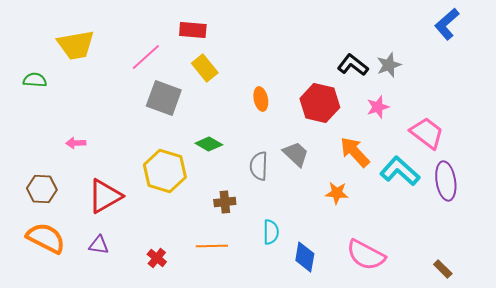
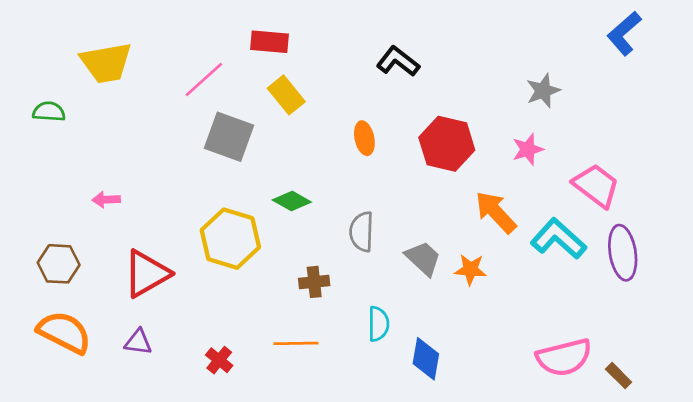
black L-shape: (353, 65) -> (398, 61), moved
gray trapezoid: (296, 154) -> (423, 258), moved
pink semicircle: (366, 255) -> (564, 357), moved, turned -42

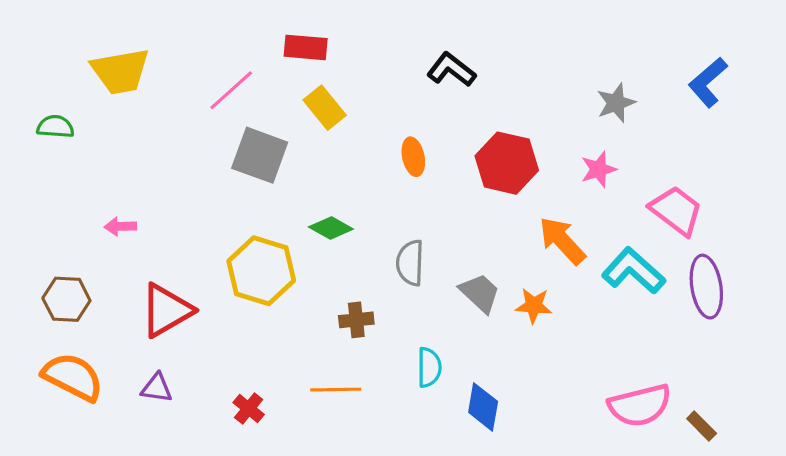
blue L-shape: (624, 33) -> (708, 82), moved

